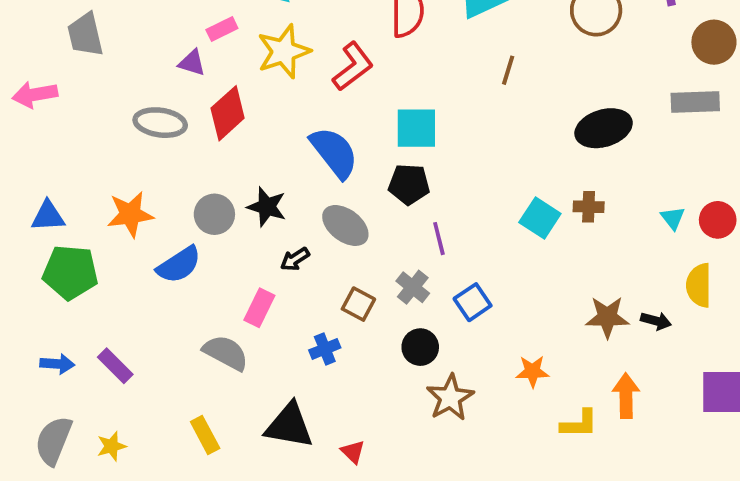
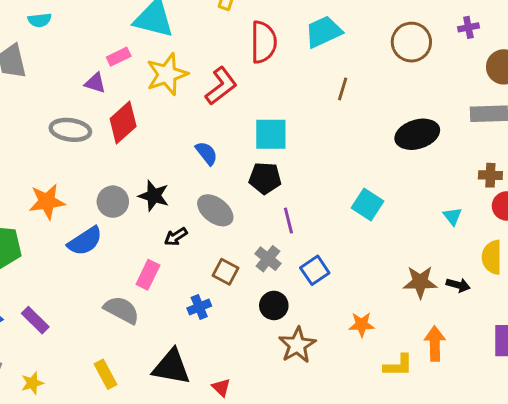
blue semicircle: (334, 153) -> (206, 153), size x0.6
brown cross: (589, 207) -> (490, 175), moved
cyan triangle: (673, 218) -> (452, 216), moved

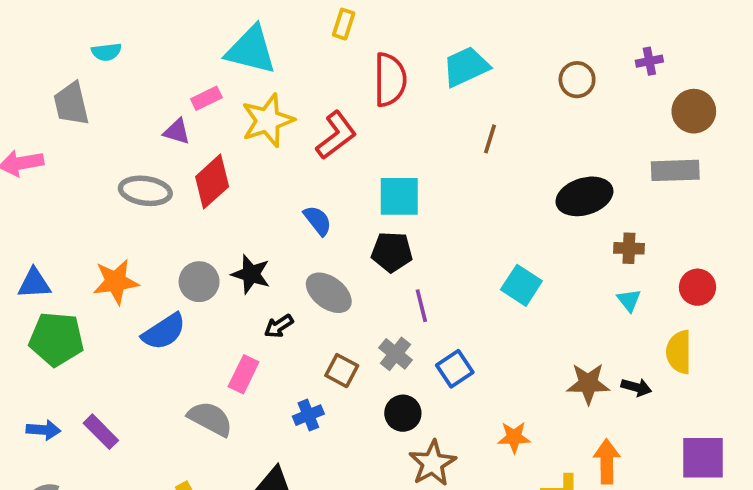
brown circle: (411, 42) -> (577, 80), size x0.7
brown cross: (490, 175) -> (629, 248), moved

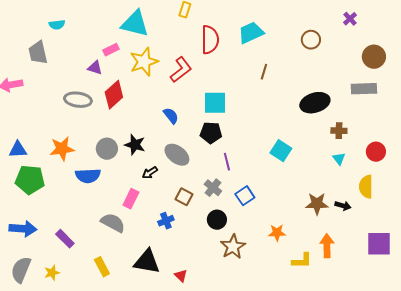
purple cross: (649, 61) -> (350, 19), moved, turned -32
blue semicircle: (164, 332) -> (88, 176), turned 30
blue arrow: (43, 430) -> (23, 229), size x1.5
purple rectangle: (101, 432) -> (65, 239), moved

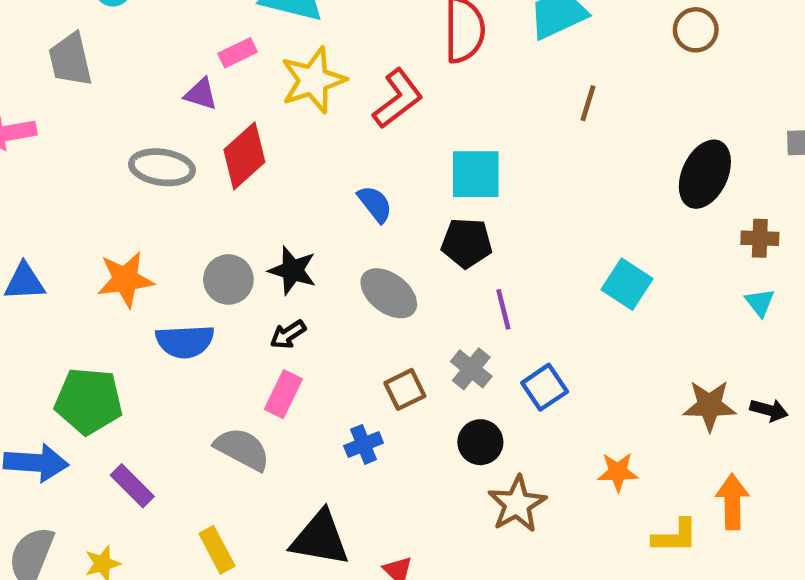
black ellipse: (315, 103) -> (705, 174), turned -48
black arrow: (150, 173) -> (288, 335), moved
green pentagon: (30, 180) -> (89, 401), moved
brown square: (184, 197) -> (405, 389), turned 36

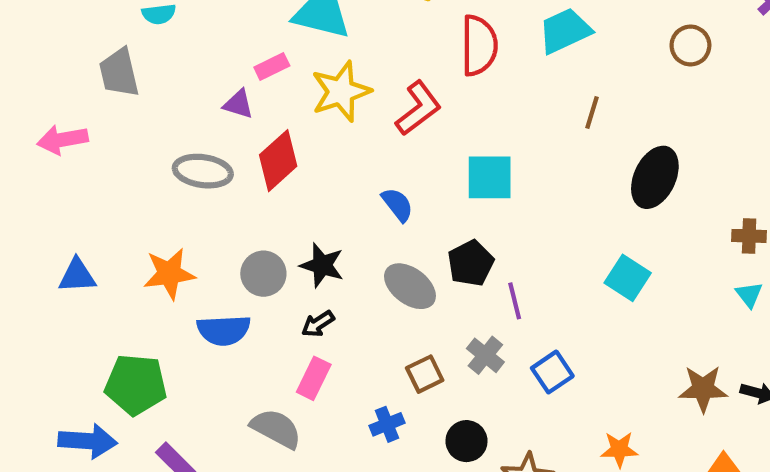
black ellipse: (705, 174) -> (655, 177), moved
black pentagon: (467, 243) -> (471, 263), moved, turned -30
black circle: (480, 442) -> (467, 441), moved

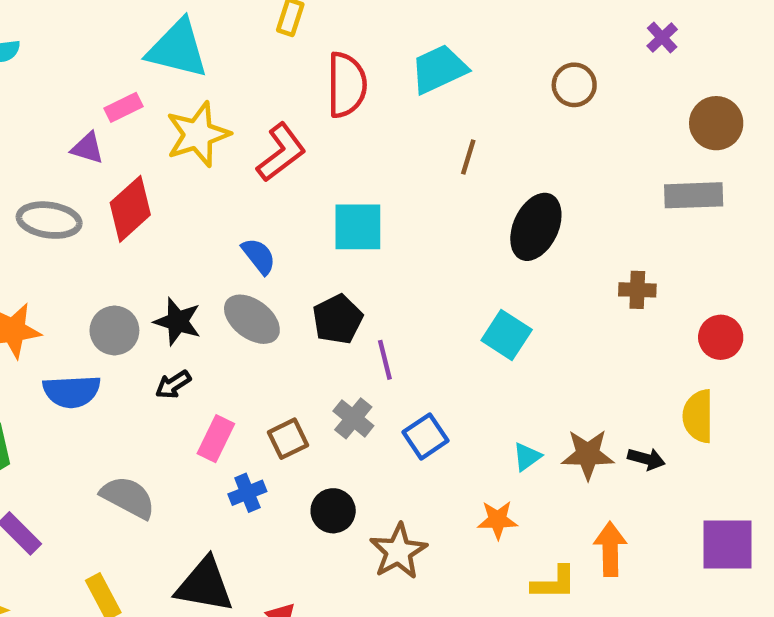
gray ellipse: (410, 286) -> (252, 319), moved
cyan triangle: (749, 295) -> (527, 457), moved, turned 32
pink rectangle: (314, 378) -> (216, 439), moved

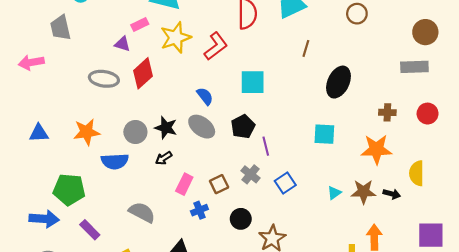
cyan square: (507, 335) -> (324, 134), turned -30
red circle: (721, 337) -> (428, 114), moved
orange star: (498, 520) -> (376, 149), moved, size x1.6

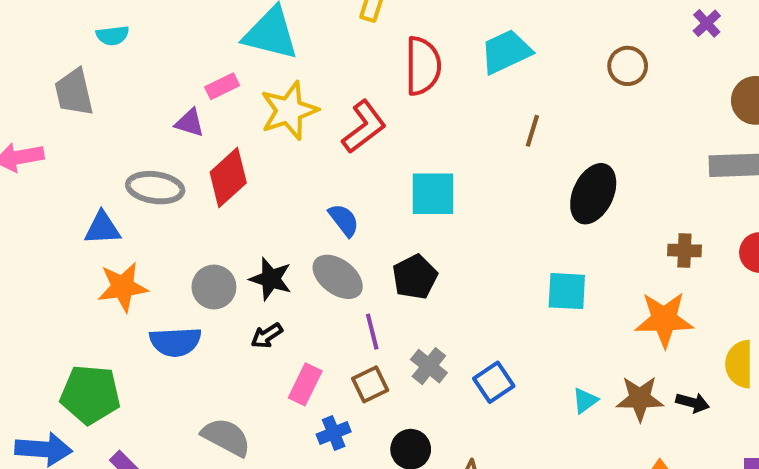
blue triangle: (39, 133) -> (102, 228), moved
purple line: (266, 146) -> (372, 332), moved

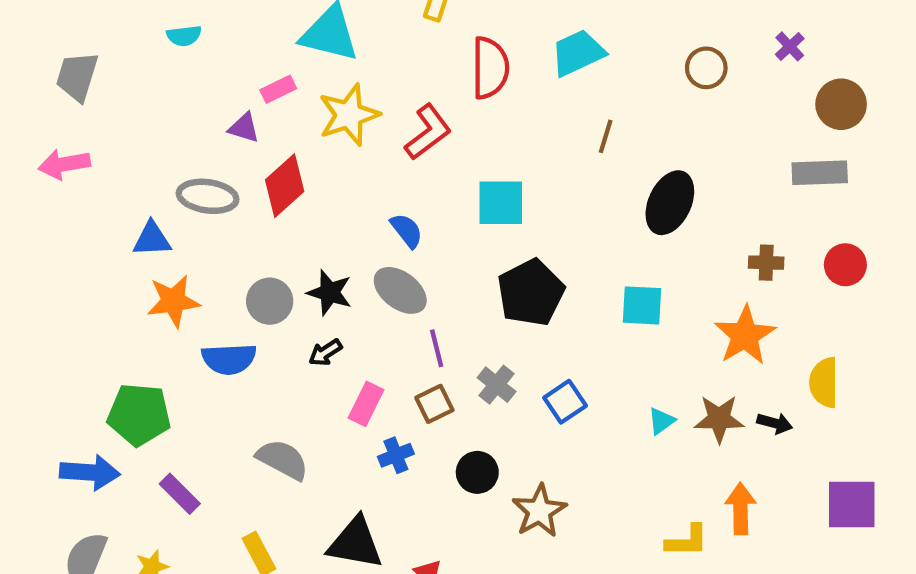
purple cross: (707, 23) -> (790, 46), moved
cyan semicircle: (113, 36) -> (184, 36), moved
gray trapezoid: (74, 92) -> (77, 76), moved, turned 30
black pentagon: (415, 277) -> (531, 293), moved, size x1.4
orange star: (664, 319) -> (745, 335), turned -30

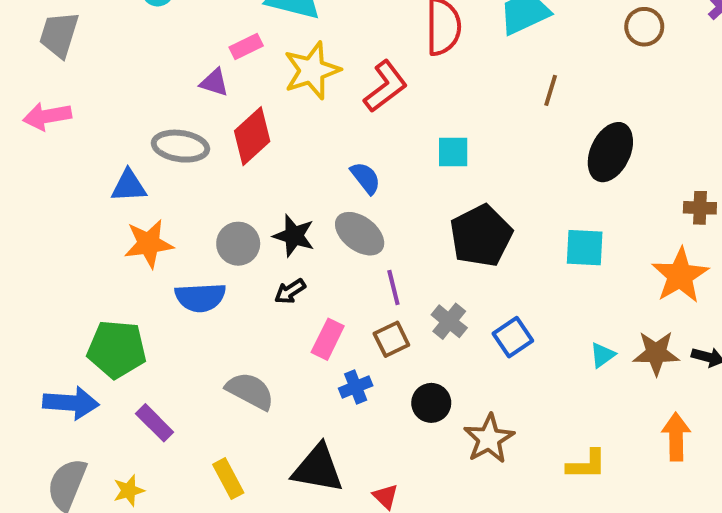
cyan square: (501, 203) -> (453, 152), size x0.7
yellow L-shape: (687, 541) -> (587, 465), moved

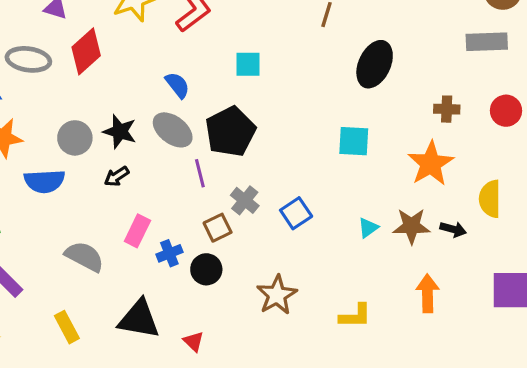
black pentagon: (481, 236) -> (230, 132), moved
pink rectangle: (328, 339) -> (137, 231), moved
brown square: (391, 339) -> (218, 228), moved
black circle: (431, 403) -> (206, 269), moved

